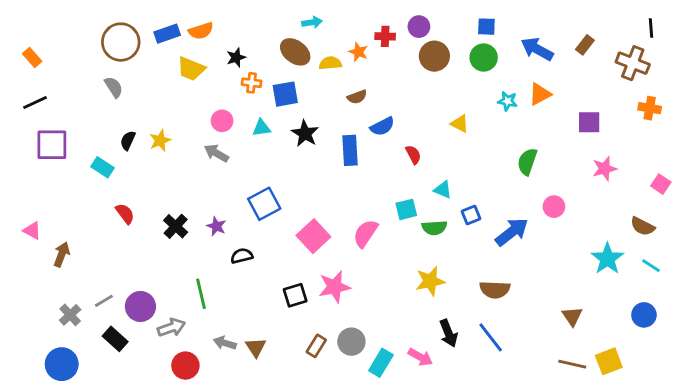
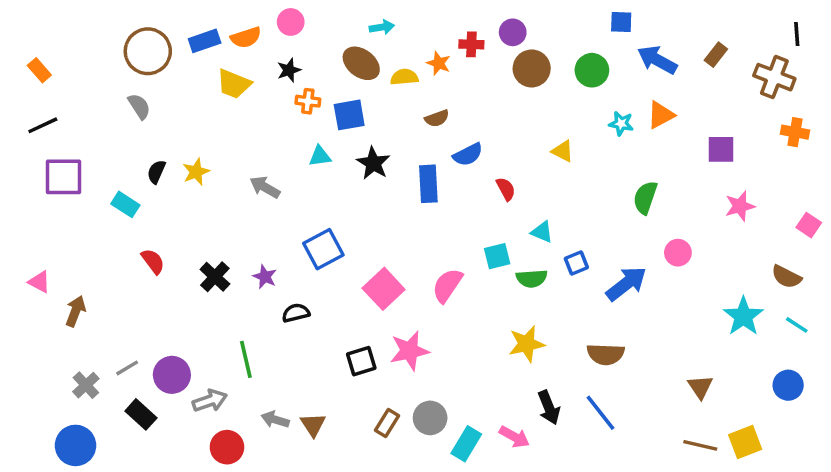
blue square: (486, 27) -> (621, 22), moved
pink circle: (222, 121) -> (291, 22), moved

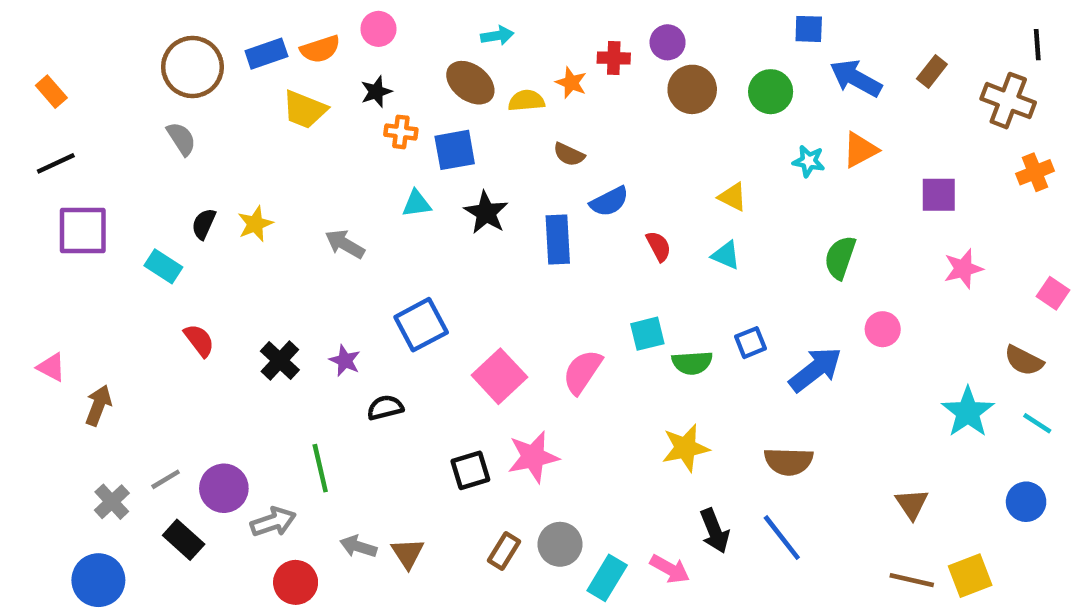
brown semicircle: (437, 118) -> (569, 154), turned 45
orange cross: (795, 132) -> (1035, 172), turned -32
cyan triangle: (542, 232) -> (726, 255), moved

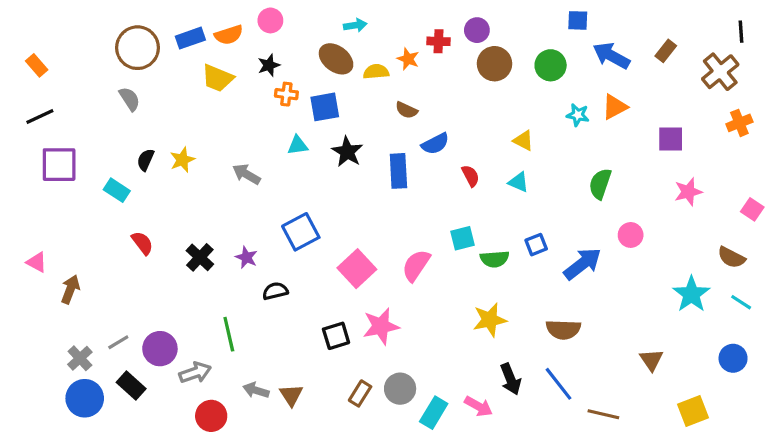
brown cross: (1008, 101) -> (720, 72), turned 30
blue circle: (98, 580) -> (85, 398), moved
brown line: (912, 580) -> (603, 414), moved

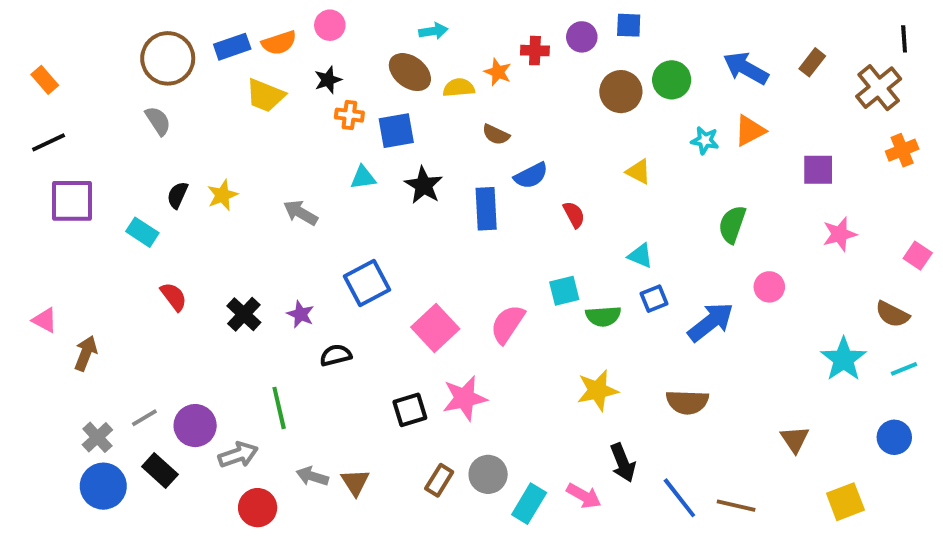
blue square: (578, 20) -> (629, 25), moved
brown circle: (495, 64) -> (621, 92), moved
cyan triangle: (519, 182) -> (640, 256), moved
cyan line: (741, 302) -> (904, 369), turned -55
blue line: (559, 384) -> (679, 498), moved

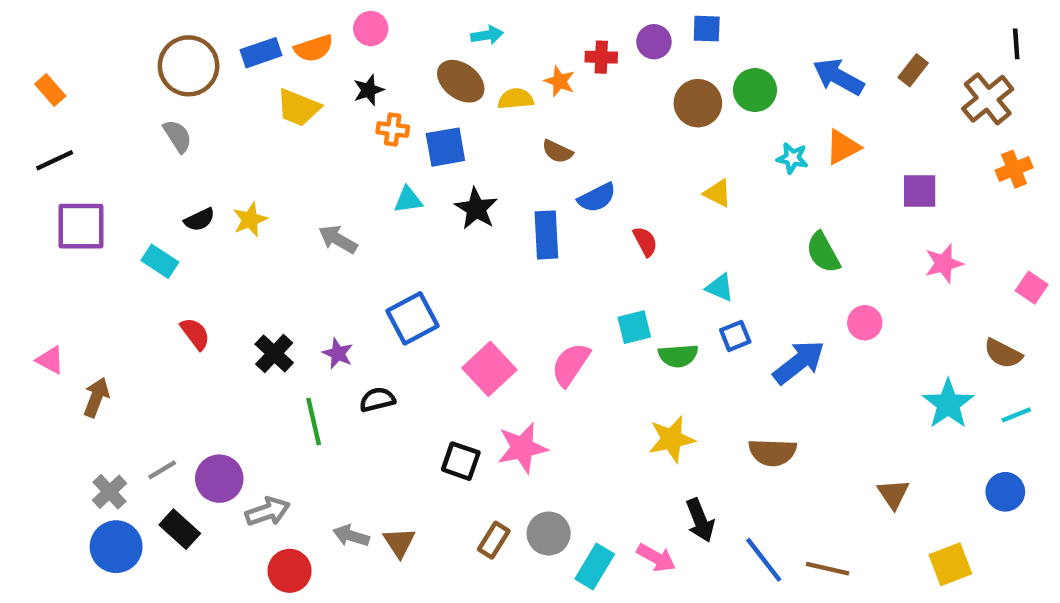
black semicircle: (177, 195) -> (200, 220), turned -140
green semicircle: (732, 224) -> (823, 252), turned -48
green line: (279, 408) -> (314, 422), moved
black square: (410, 410) -> (461, 461), turned 36

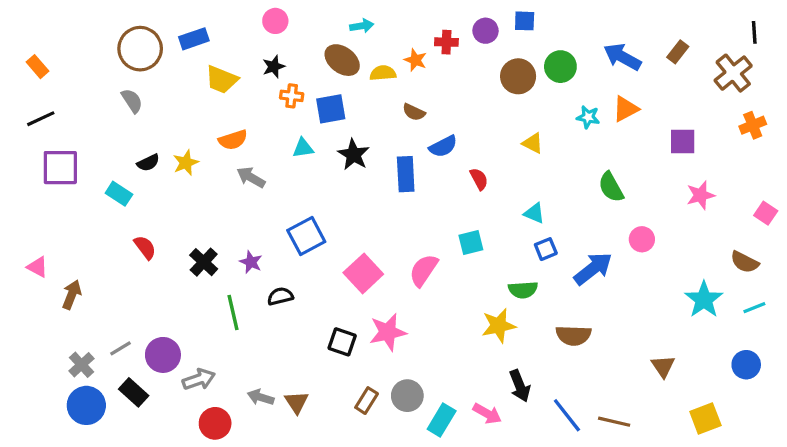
orange semicircle: (314, 48) -> (233, 140), moved
green semicircle: (678, 356) -> (523, 290), moved

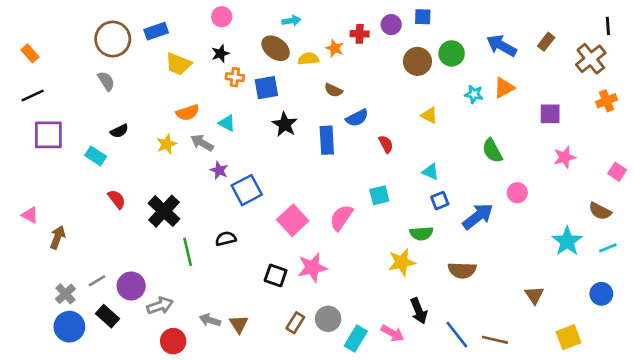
cyan triangle: (303, 148) -> (227, 123), moved, turned 36
yellow star: (186, 163) -> (167, 144), moved
black cross: (204, 262) -> (164, 211), size x1.4
purple star: (251, 262) -> (219, 170), moved

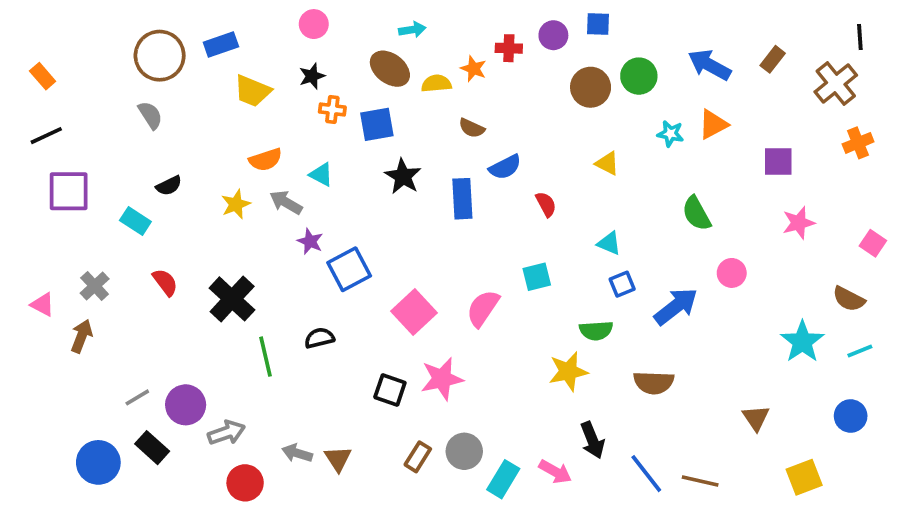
gray cross: (65, 294) -> (95, 286), moved

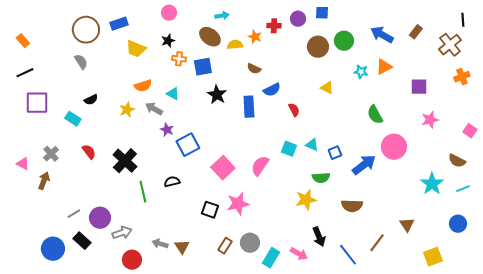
cyan triangle: (609, 243) -> (312, 145), moved
pink circle: (732, 273) -> (394, 147), size x1.6
cyan square: (537, 277) -> (289, 149), turned 35
brown line: (700, 481) -> (377, 243), moved, turned -66

